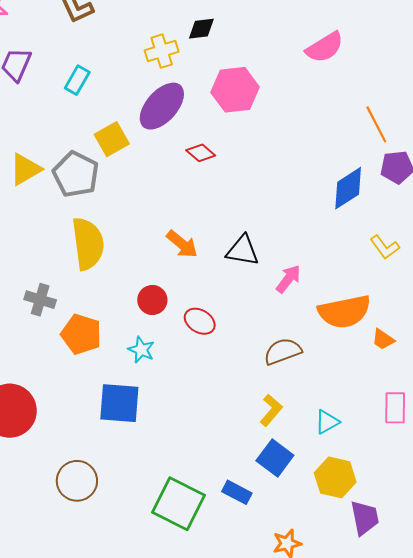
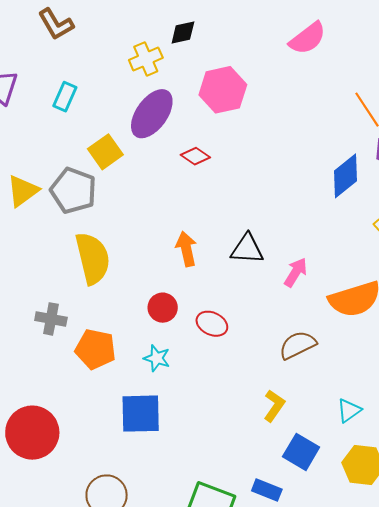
orange arrow: (182, 244) -> (186, 249), turned -136
yellow L-shape: (271, 410) -> (274, 406), moved

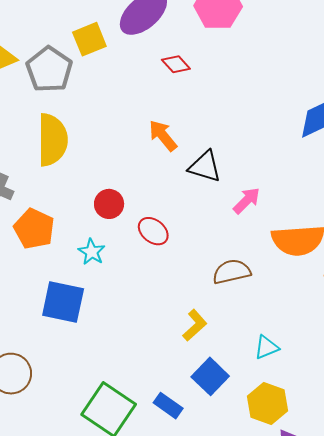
orange arrow: (186, 249) -> (163, 136), moved, turned -40

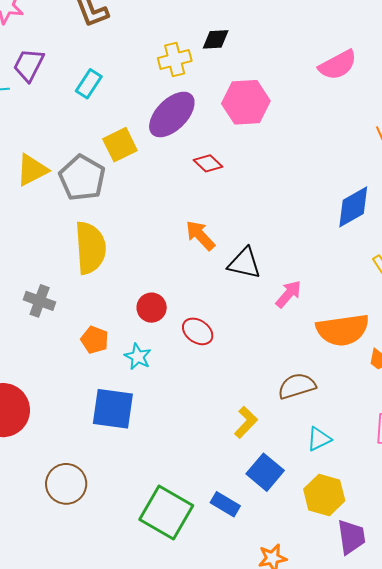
orange pentagon: (34, 229) -> (95, 340), moved, size x0.7
brown semicircle: (232, 272) -> (297, 386), moved

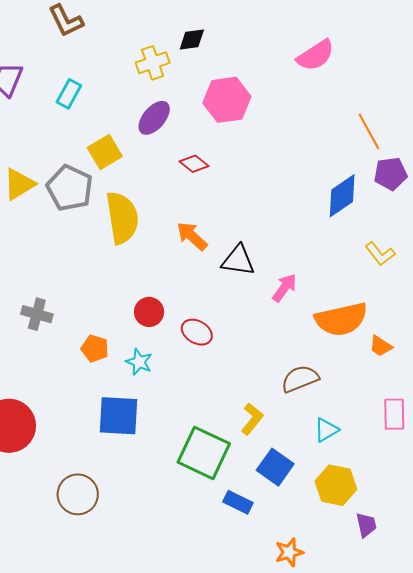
purple ellipse: (172, 114) -> (154, 118), size x0.7
yellow semicircle: (90, 248) -> (122, 218), moved
green square: (166, 513) -> (204, 453), moved
purple trapezoid: (351, 537) -> (366, 525), size x0.7

